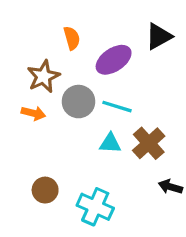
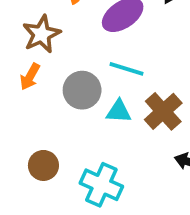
gray circle: (79, 102) -> (82, 90), moved
orange arrow: (33, 113) -> (30, 77), turned 105

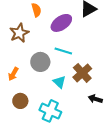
orange arrow: (30, 77) -> (13, 74), moved
cyan triangle: (119, 111) -> (59, 82), moved, turned 40

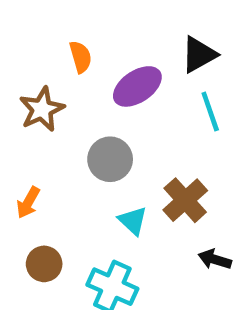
cyan line: (63, 51) -> (210, 111), moved, turned 54
gray circle: (40, 62) -> (110, 159), moved

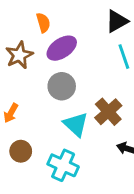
purple ellipse: (137, 86) -> (62, 48), moved
cyan triangle: (133, 221) -> (76, 124), size x1.4

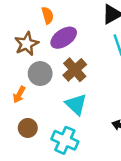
gray circle: (62, 86) -> (40, 74), moved
brown cross: (108, 112) -> (75, 70), moved

